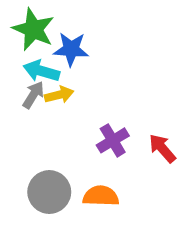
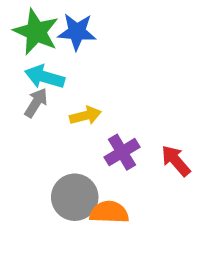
blue star: (71, 49) -> (77, 32), moved
yellow arrow: (59, 95) -> (85, 116), moved
gray circle: (49, 192) -> (75, 197), moved

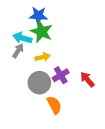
green star: (36, 32) -> (42, 32), moved
gray circle: (75, 197) -> (39, 83), moved
orange semicircle: (109, 212) -> (54, 105), turned 60

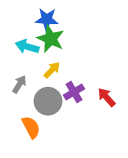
gray arrow: (18, 51) -> (19, 84), moved
yellow arrow: (43, 57) -> (52, 70), turned -32
orange semicircle: (54, 105) -> (31, 127), moved

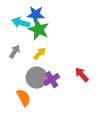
cyan arrow: (27, 47) -> (21, 23), moved
gray arrow: (19, 84) -> (15, 52), moved
purple cross: (74, 92) -> (52, 80), moved

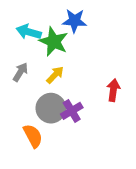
blue star: (36, 15) -> (74, 21), moved
red arrow: (82, 75) -> (113, 90), moved, turned 49

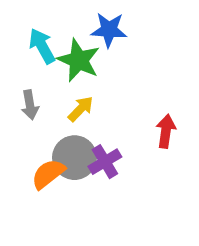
cyan arrow: (29, 32) -> (42, 46), turned 45
gray arrow: (20, 72) -> (30, 105), turned 138
orange semicircle: (33, 136) -> (48, 174), moved, turned -100

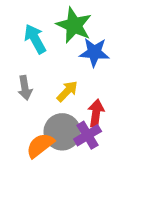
blue star: (109, 30) -> (94, 52), moved
green star: (79, 60) -> (74, 25), moved
red arrow: (166, 131) -> (96, 113), moved

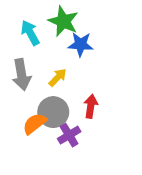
gray arrow: (25, 88) -> (22, 75), size x1.5
red arrow: (96, 113) -> (91, 106), moved
purple cross: (88, 135) -> (69, 135), moved

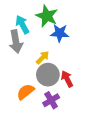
gray arrow: (22, 75) -> (16, 42), moved
red arrow: (91, 106) -> (67, 79), turned -35
gray circle: (53, 112) -> (48, 75), moved

